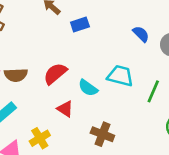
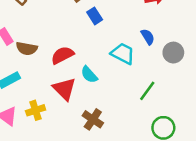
blue rectangle: (80, 25) -> (95, 16), turned 63
cyan trapezoid: (120, 76) -> (123, 53), moved
red triangle: (65, 109) -> (64, 89), size x1.5

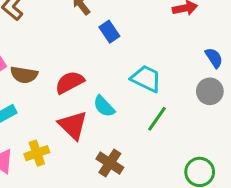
blue semicircle: (148, 37) -> (214, 58), moved
gray circle: (173, 53) -> (210, 91), moved
green line: (147, 91) -> (157, 119), moved

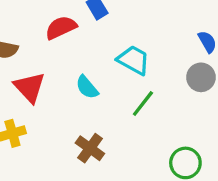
red semicircle: (70, 82) -> (61, 28), moved
red triangle: (73, 125) -> (30, 87), moved

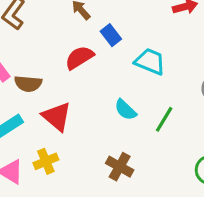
cyan trapezoid: (134, 60) -> (150, 61), moved
cyan semicircle: (87, 87) -> (126, 110), moved

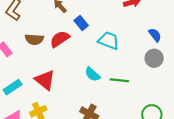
brown semicircle: (28, 84) -> (34, 39), moved
green line: (164, 119) -> (119, 80), turned 66

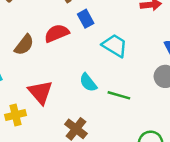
brown semicircle: (34, 39) -> (24, 45), moved, turned -66
red triangle: (45, 80) -> (40, 92), moved

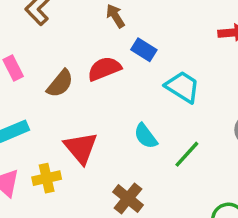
blue rectangle: (86, 19) -> (144, 50), turned -30
green line: (119, 95) -> (187, 154), turned -65

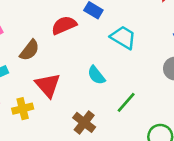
brown semicircle: (60, 84) -> (29, 50), moved
green line: (187, 154) -> (126, 102), moved

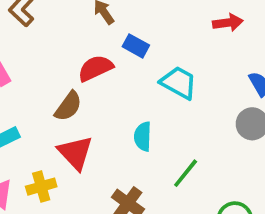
brown semicircle: (29, 50) -> (68, 106), moved
cyan semicircle: (96, 75) -> (143, 136), turned 42

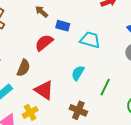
brown semicircle: (68, 106) -> (24, 68), moved
cyan semicircle: (143, 136) -> (78, 73), turned 42

